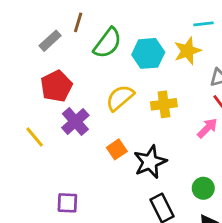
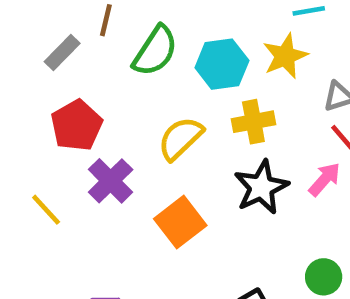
yellow cross: (164, 104) -> (253, 122), moved
orange square: (117, 149) -> (180, 222), size x1.5
black star: (150, 162) -> (261, 187), moved

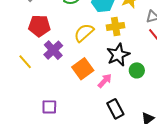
red pentagon: (77, 125) -> (39, 26), turned 30
pink arrow: (325, 179) -> (105, 81), moved
green circle: (324, 277) -> (137, 70), moved

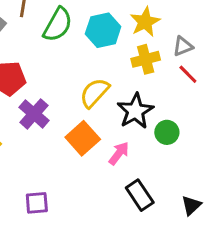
yellow cross: (116, 26) -> (146, 59), moved
yellow semicircle: (84, 33) -> (95, 93), moved

